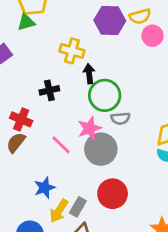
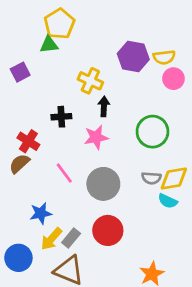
green circle: (105, 95) -> (152, 132), moved
gray semicircle: (120, 118) -> (151, 178), moved
pink star: (90, 128) -> (96, 137), moved

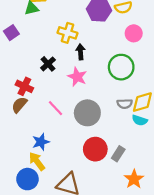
pink circle: (173, 79) -> (134, 33), moved
black cross: (61, 117) -> (48, 64), turned -32
pink star: (96, 137) -> (77, 77), turned -30
gray rectangle: (71, 238) -> (118, 154), moved
yellow arrow: (51, 239) -> (37, 161), moved, turned 108

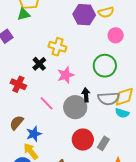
yellow cross: (67, 33) -> (57, 47), moved
black arrow: (80, 52) -> (86, 95), moved
pink star: (77, 77) -> (66, 75), turned 30
gray semicircle: (125, 104) -> (108, 98), size x1.5
brown semicircle: (19, 105) -> (17, 123), moved

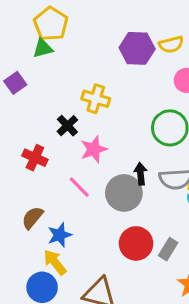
pink star: (66, 75) -> (94, 149), moved

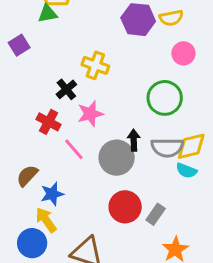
red cross: (35, 158) -> (49, 122), moved

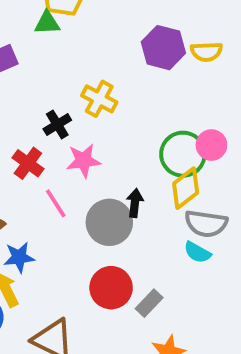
pink circle: (183, 53) -> (211, 145), moved
yellow diamond: (191, 146) -> (186, 188), moved, turned -32
gray semicircle: (167, 147) -> (206, 224), moved

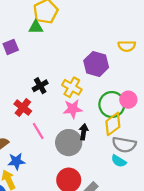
purple hexagon: (163, 48) -> (96, 64), moved
yellow cross: (99, 99) -> (72, 87), moved
pink star: (84, 161) -> (73, 109), moved

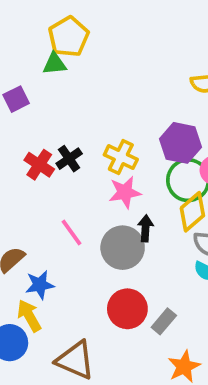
purple hexagon: (96, 64) -> (181, 143), moved
red cross: (23, 108) -> (39, 165), moved

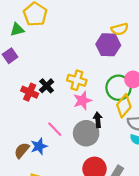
green triangle: (55, 64) -> (17, 30), moved
purple hexagon: (181, 143) -> (108, 45), moved
blue star: (40, 285) -> (39, 146), moved

